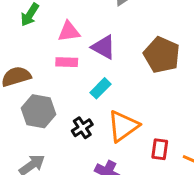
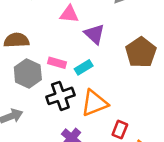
pink rectangle: (67, 62) -> (57, 63), moved
black cross: (82, 128) -> (60, 96), size x1.5

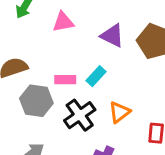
purple triangle: (94, 34) -> (112, 36), moved
orange triangle: (94, 103) -> (119, 112), size x0.7

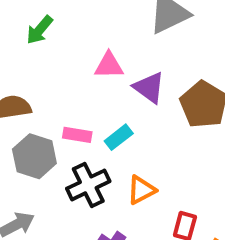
pink triangle: (63, 22) -> (109, 65), moved

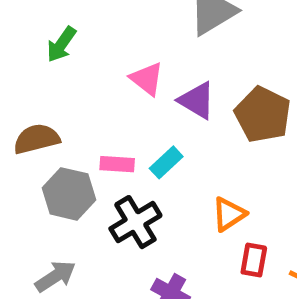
pink triangle: (109, 65) -> (147, 79), turned 44
orange triangle: (141, 190) -> (229, 214), moved

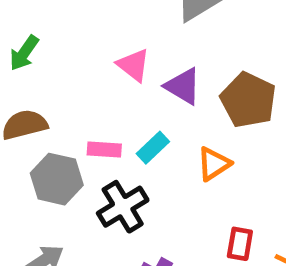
green arrow: (61, 44) -> (24, 53), moved
orange triangle: (229, 214) -> (214, 164), moved

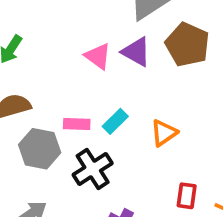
purple triangle: (183, 86) -> (136, 52), moved
brown pentagon: (248, 100) -> (187, 45), moved

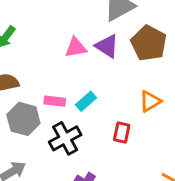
pink triangle: (98, 56) -> (76, 48), turned -50
orange triangle: (164, 133) -> (150, 101), moved
red rectangle: (187, 196) -> (122, 133), moved

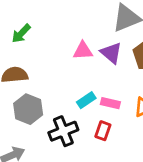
pink rectangle: (55, 101) -> (110, 103), moved
red rectangle: (122, 133) -> (103, 131), moved

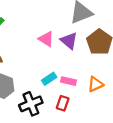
pink triangle: (83, 51) -> (46, 39), turned 35

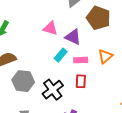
purple triangle: (69, 41) -> (73, 37), moved
cyan rectangle: (49, 79) -> (61, 55), moved

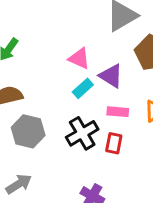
cyan rectangle: (61, 55) -> (83, 88), moved
black cross: (53, 90) -> (82, 133), moved

